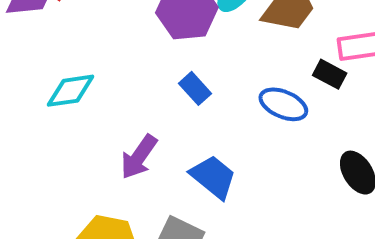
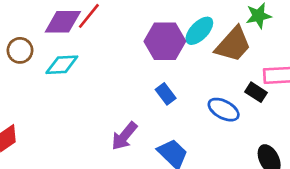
cyan diamond: (70, 91) -> (62, 65), moved

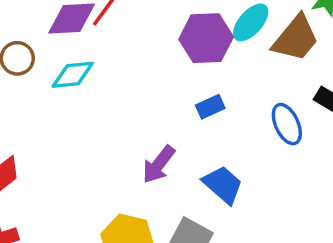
blue rectangle: (166, 94) -> (210, 107), turned -75
blue ellipse: (224, 110) -> (287, 124), turned 40

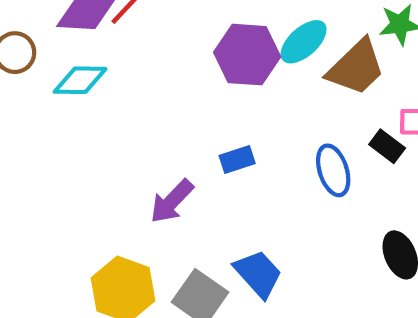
blue rectangle: (210, 107) -> (237, 160), moved
blue trapezoid: (223, 185) -> (258, 274), moved

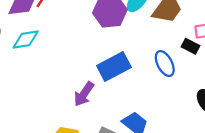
blue rectangle: (237, 160) -> (114, 66), size x1.8

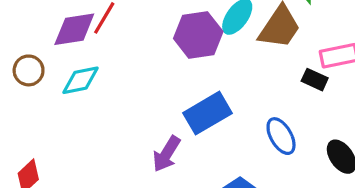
blue ellipse: (165, 64) -> (281, 136), moved

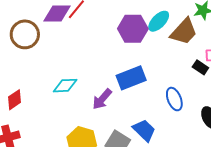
brown circle: (29, 70) -> (25, 34), size x1.5
cyan diamond: (80, 80) -> (65, 86), moved

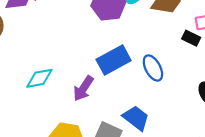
blue ellipse: (174, 99) -> (153, 68), moved

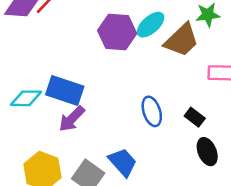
black rectangle: (191, 38) -> (195, 117), moved
blue rectangle: (114, 60) -> (65, 91), moved, turned 36

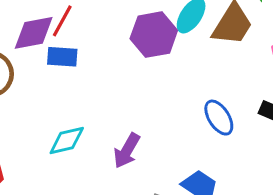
blue rectangle: (65, 91) -> (62, 57), moved, size x0.7

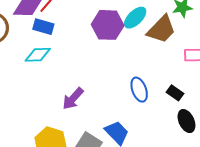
cyan diamond: (67, 140) -> (38, 55), moved

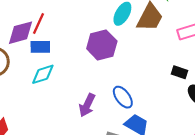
purple hexagon: (108, 25) -> (102, 45), moved
blue ellipse: (139, 90) -> (123, 97), moved

